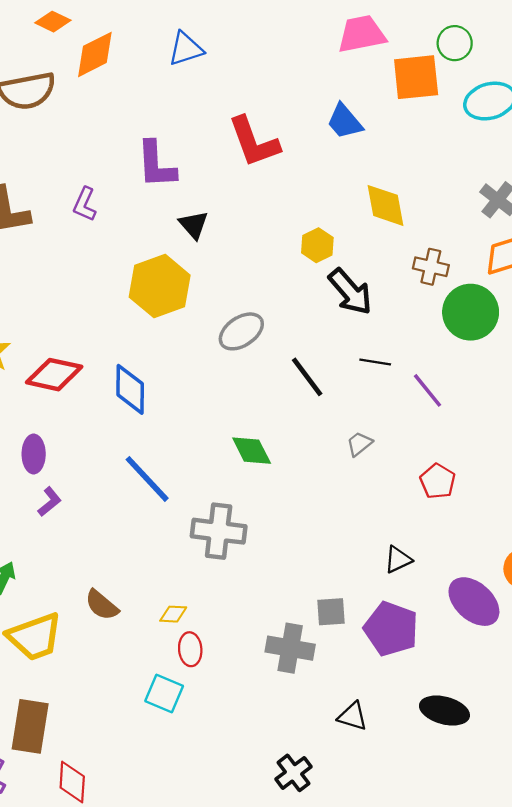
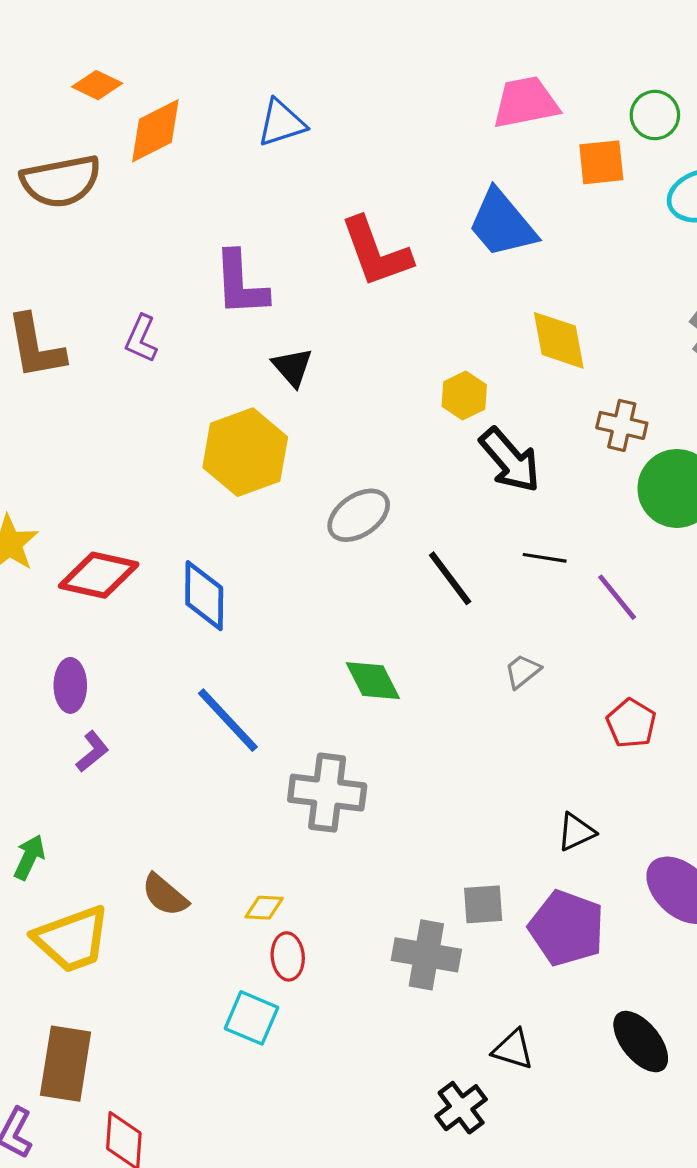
orange square: (416, 77) -> (601, 162), size x0.7
blue trapezoid: (345, 121) -> (502, 224), size x1.4
black ellipse: (444, 711) -> (641, 1042), turned 36
black cross: (294, 773) -> (461, 1108), moved

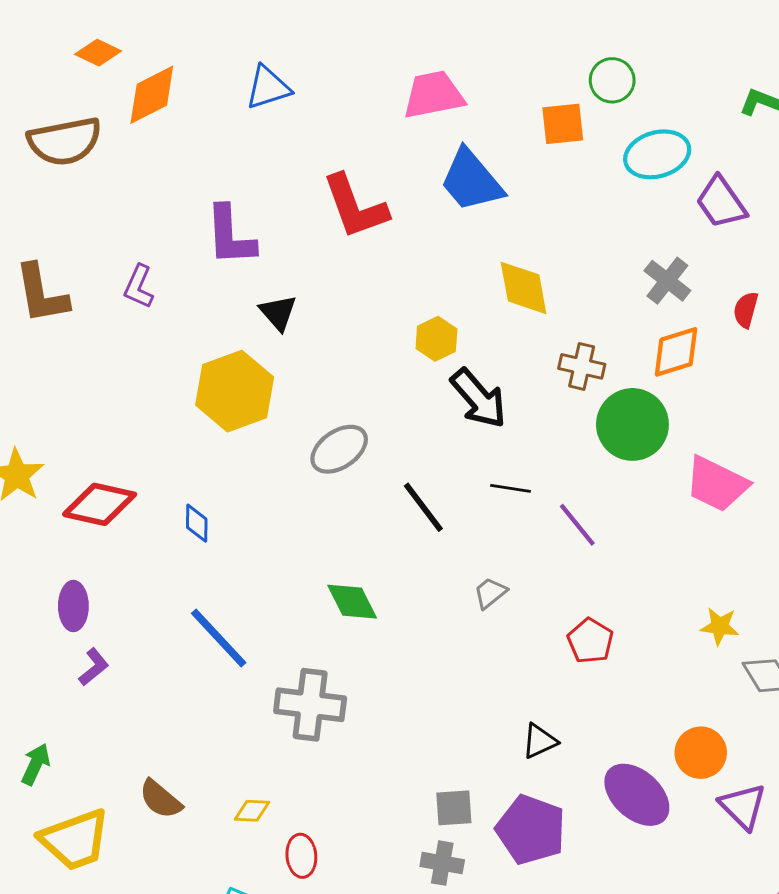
pink trapezoid: (526, 102) -> (434, 95), moved
blue diamond: (204, 596) -> (197, 523), size x0.6
gray cross: (426, 955) -> (442, 863), moved, size x0.7
red ellipse: (288, 956) -> (301, 856), moved

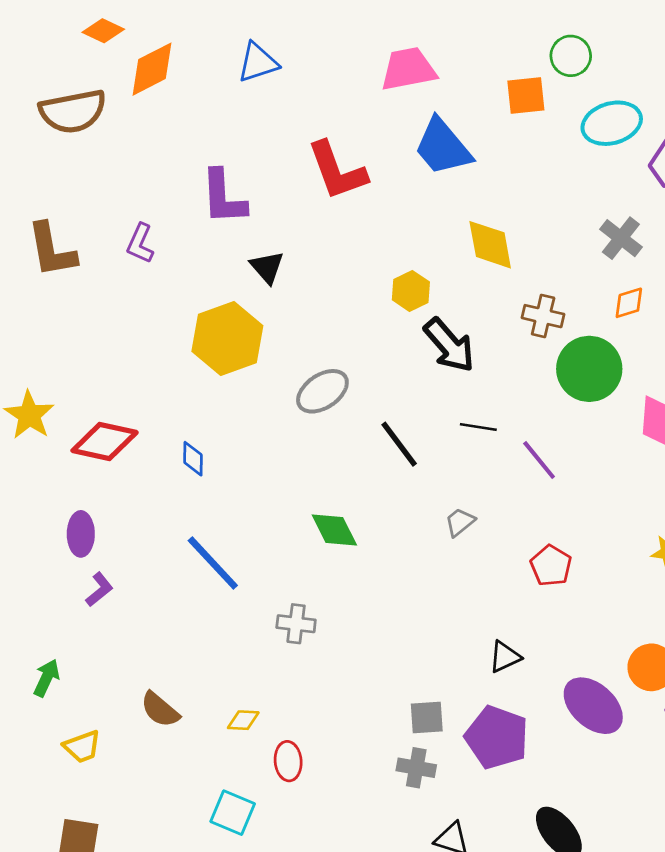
orange diamond: (676, 352) -> (629, 303), size x0.7
gray cross: (310, 705) -> (296, 624), size x0.6
yellow trapezoid: (75, 840) -> (82, 747), size x0.6

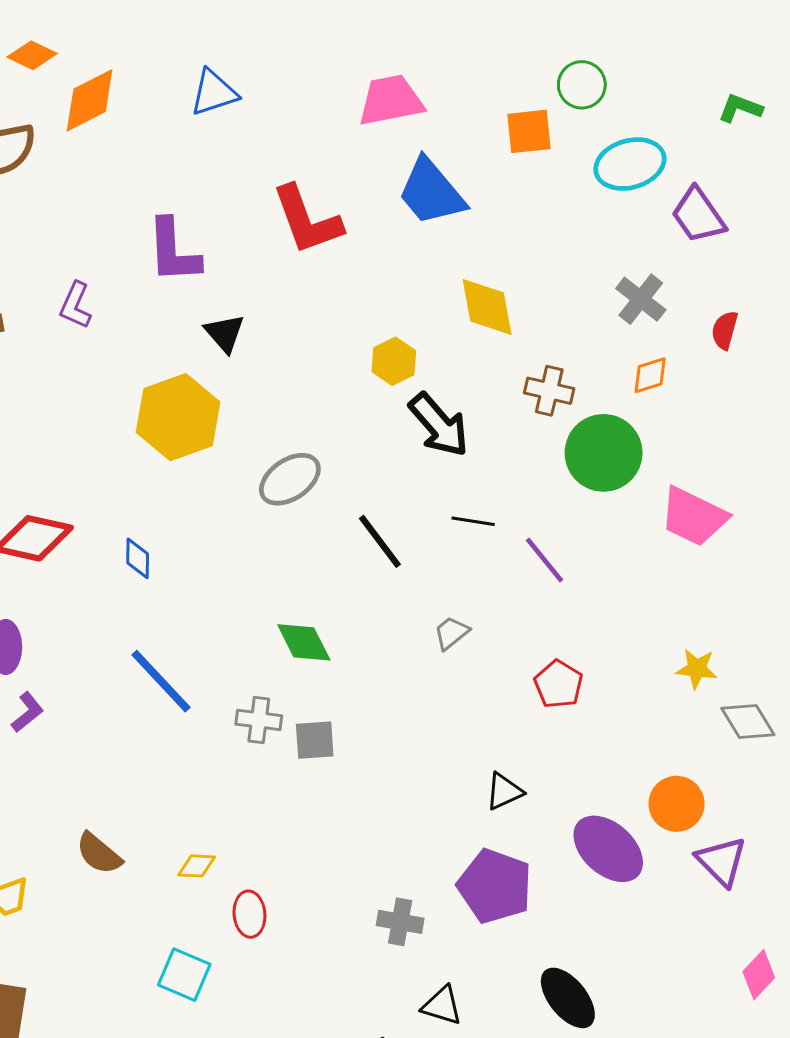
gray cross: (296, 624) -> (259, 720), moved
gray square: (427, 718) -> (315, 740), moved

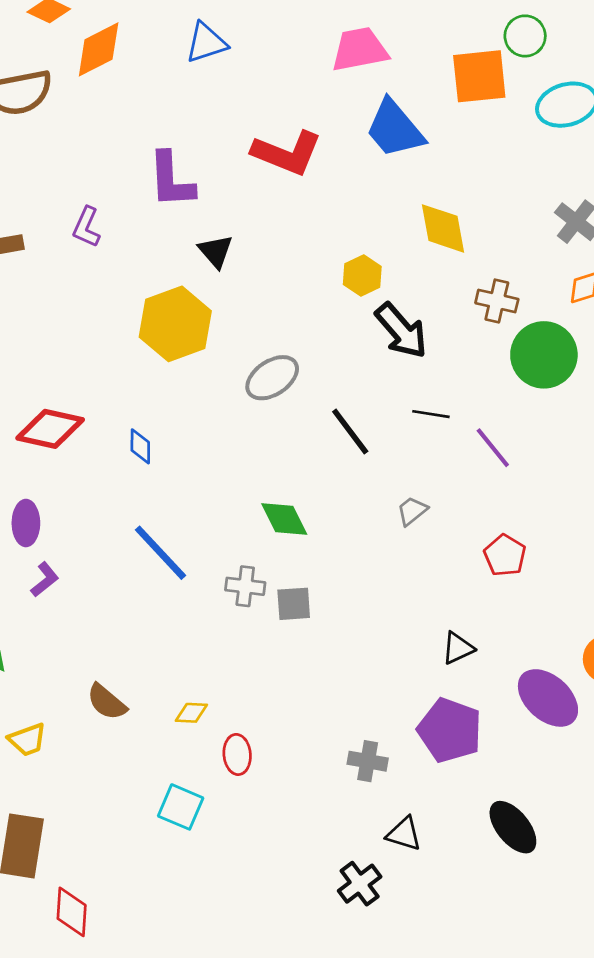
orange square: (529, 131) -> (479, 76), size x1.4
red L-shape: (307, 220) -> (287, 153), turned -48

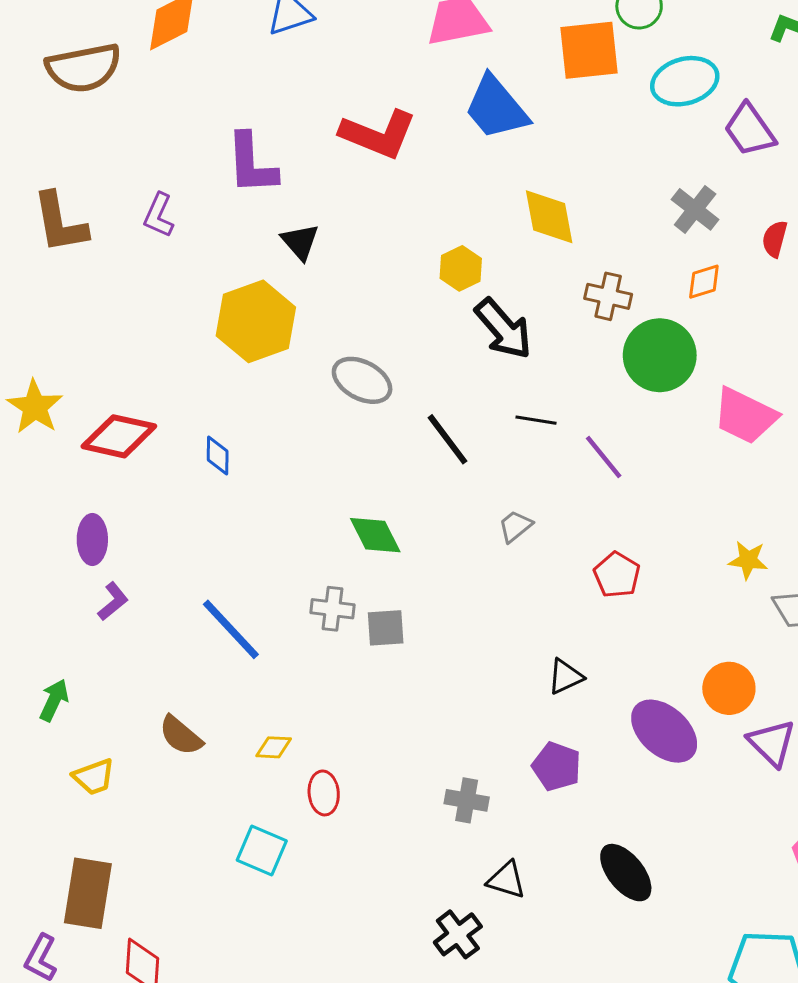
gray ellipse: (272, 378) -> (362, 380), turned 62
blue line: (160, 553) -> (231, 629), moved
purple pentagon: (450, 730) -> (557, 766), size x0.7

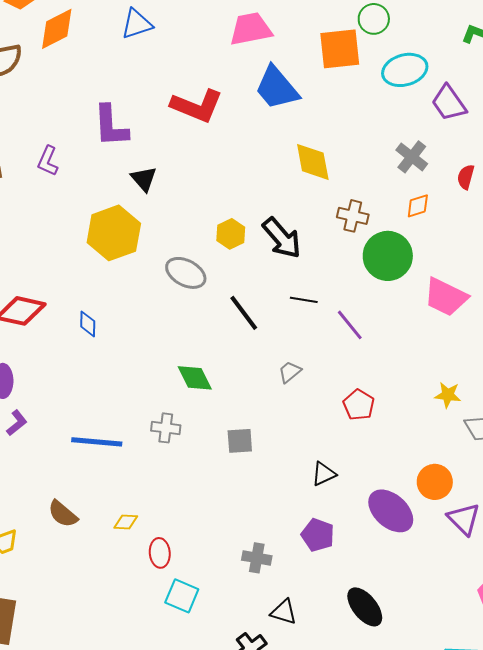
yellow hexagon: (461, 268) -> (231, 234), moved
gray square: (386, 628) -> (240, 441), moved
blue line: (231, 629) -> (97, 442), turned -42
cyan square: (262, 850) -> (182, 596), moved

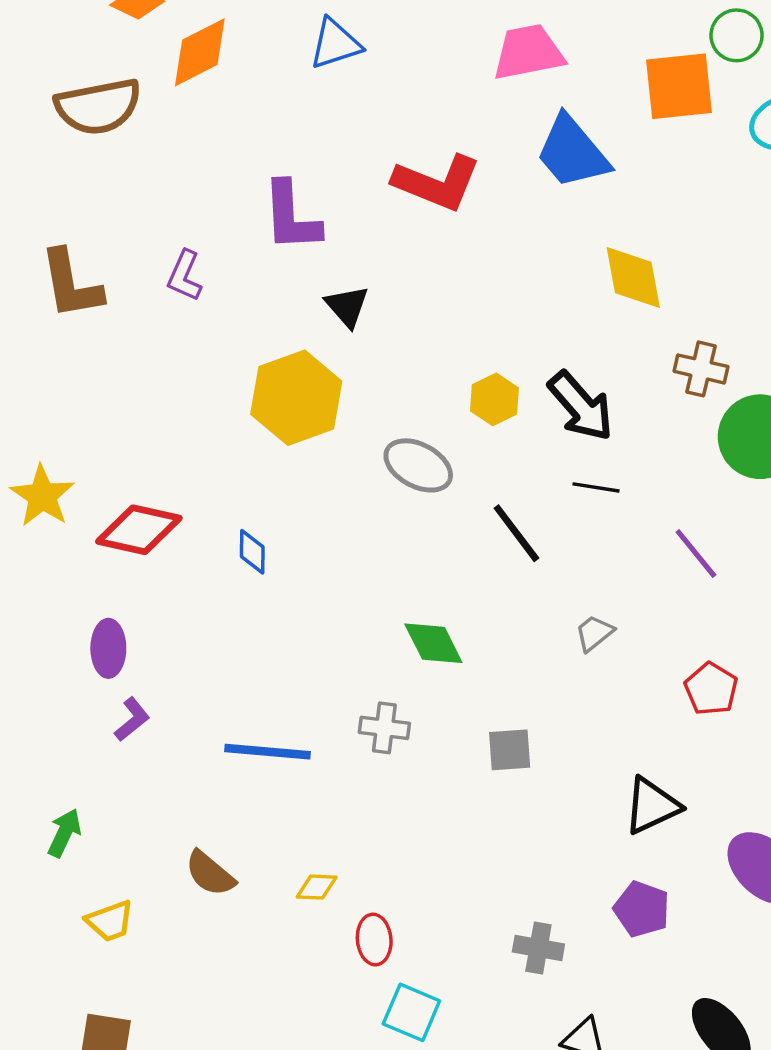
black line: (304, 300) -> (596, 487), moved
black triangle: (324, 474) -> (652, 806), size x1.4

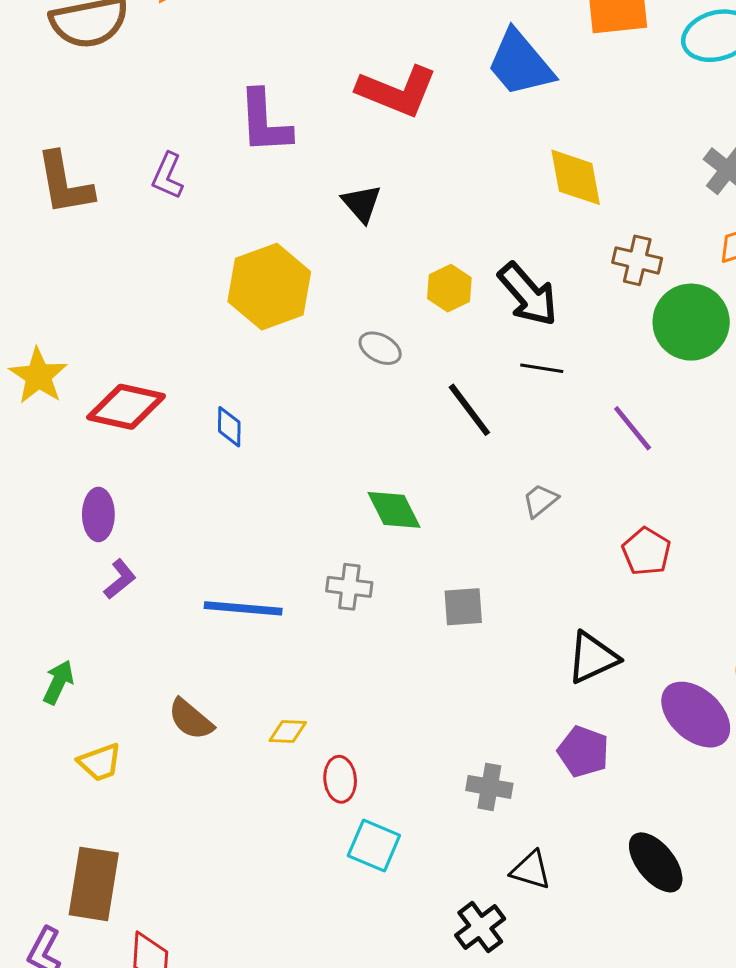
black triangle: (347, 306) -> (362, 203), moved
gray ellipse: (418, 465) -> (380, 348), size x0.7

